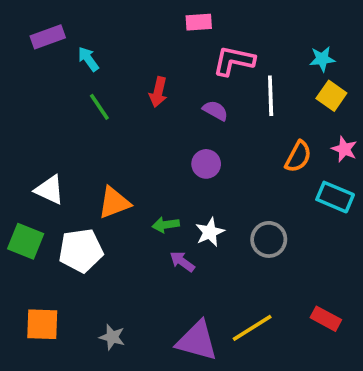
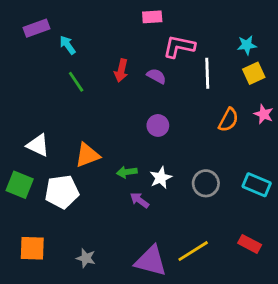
yellow square: (331, 96) -> (254, 73), turned 30
purple semicircle: (215, 111) -> (156, 76), moved
cyan rectangle: (335, 197) -> (257, 185), moved

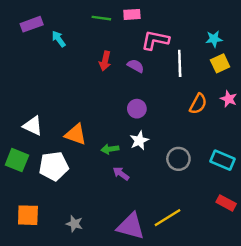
green line: (76, 82) -> (101, 18), moved, turned -48
orange triangle: (87, 155) -> (76, 134), turned 40
white star: (161, 178) -> (139, 140), moved
red rectangle: (250, 244) -> (226, 203), moved

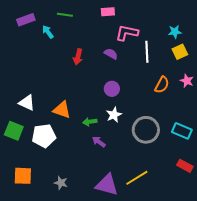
green line: (101, 18) -> (65, 15), moved
red arrow: (105, 61) -> (78, 57), moved
gray circle: (178, 159) -> (146, 130), size x1.4

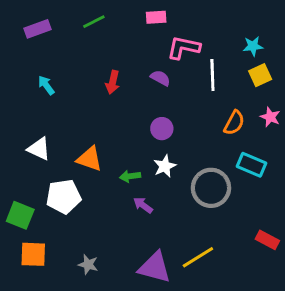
green line: (65, 15) -> (94, 22), turned -35
cyan arrow: (48, 32) -> (46, 85), moved
green square: (14, 131) -> (20, 215), moved
cyan rectangle: (182, 131) -> (251, 165), moved

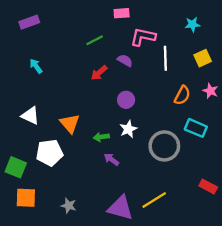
green line: (94, 22) -> (95, 40), moved
cyan star: (253, 46) -> (192, 24), moved
red arrow: (113, 82) -> (99, 73), moved, turned 36
orange triangle: (90, 159) -> (70, 123), turned 30

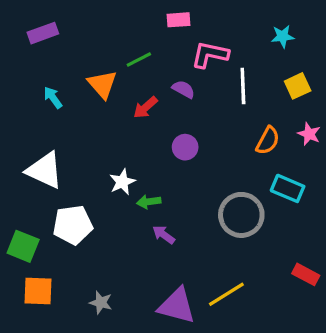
white triangle: (30, 116) -> (45, 170), size x1.4
orange triangle: (70, 123) -> (102, 84), moved
white star: (128, 129) -> (122, 182), moved

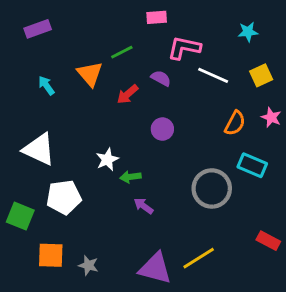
white line: (243, 86) -> (213, 75), turned -64
orange square: (38, 291) -> (51, 255), moved

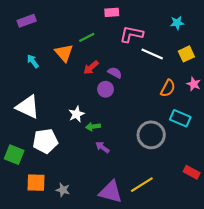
purple semicircle: (161, 78) -> (115, 73), moved
purple circle: (162, 129) -> (105, 89), moved

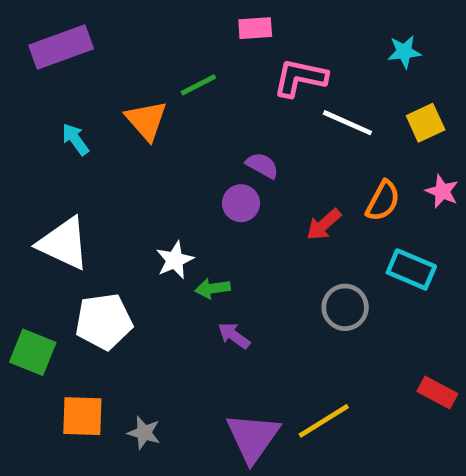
purple rectangle: (27, 21) -> (61, 47), size x1.4
red arrow: (91, 67) -> (324, 224), moved
gray circle: (151, 135) -> (345, 307), size x0.7
purple triangle: (111, 192) -> (253, 437), turned 50

